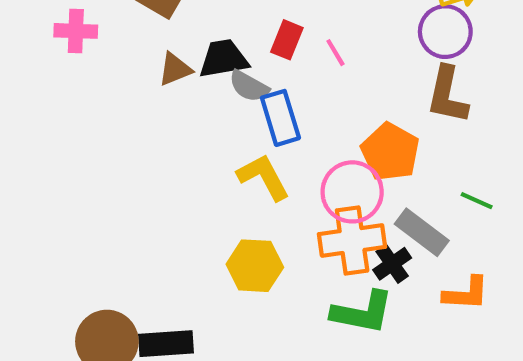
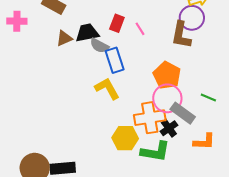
brown L-shape: (447, 95) -> (181, 35), moved
pink circle: (352, 192) -> (167, 98), moved
yellow hexagon: (255, 266) -> (125, 138), moved

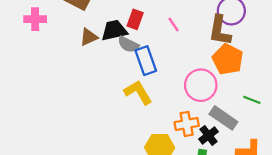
red rectangle: (117, 23) -> (135, 19), moved
orange pentagon: (167, 75) -> (228, 59), moved
pink circle: (167, 98) -> (201, 85), moved
orange cross: (150, 118) -> (187, 124), size x0.7

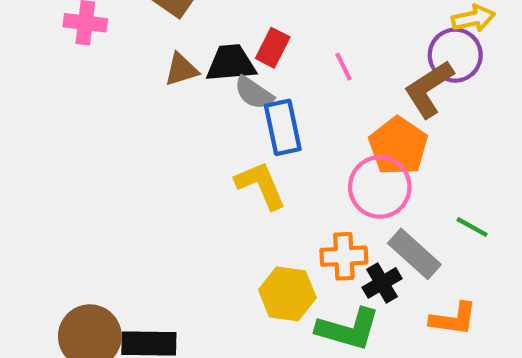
brown L-shape: (220, 30) -> (429, 89), turned 40
orange pentagon: (228, 59) -> (398, 146), moved

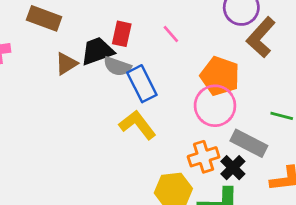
brown L-shape: (429, 89) -> (261, 37), moved

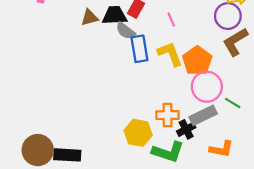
pink circle: (215, 106) -> (207, 87), moved
yellow L-shape: (137, 125) -> (170, 54), moved
gray rectangle: (249, 143) -> (203, 115), turned -70

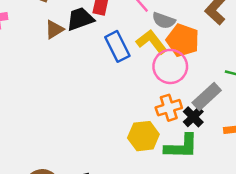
gray semicircle: (126, 31) -> (164, 21), moved
pink circle: (207, 87) -> (170, 66), moved

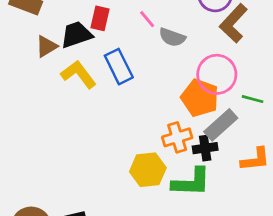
orange pentagon: (183, 40) -> (200, 98), moved
yellow L-shape: (152, 42) -> (79, 74), moved
pink circle: (170, 66) -> (217, 74), moved
black cross: (193, 117) -> (205, 148), turned 36

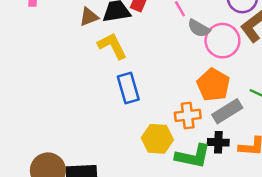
blue rectangle: (119, 67) -> (128, 88), moved
pink circle: (217, 74) -> (222, 41), moved
black cross: (205, 148) -> (218, 142), moved

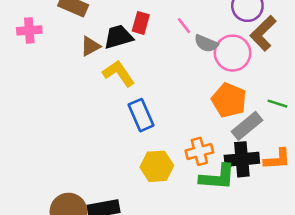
orange cross: (188, 115) -> (199, 151), moved
yellow hexagon: (157, 139) -> (157, 166), moved
black cross: (218, 142) -> (242, 159), size x1.5

